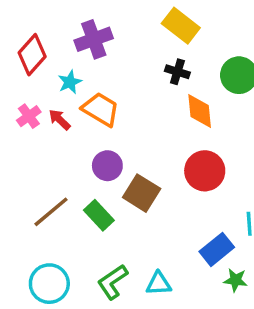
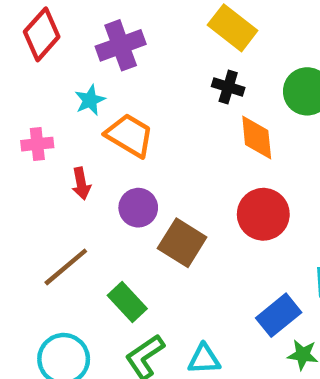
red diamond: (32, 55) -> (42, 34), moved
pink cross: (29, 116) -> (37, 144), turned 30
red arrow: (60, 120) -> (81, 184), moved, turned -145
green rectangle: (99, 215) -> (127, 302), moved

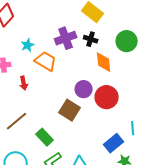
purple cross: (121, 45) -> (66, 38), moved
purple circle: (138, 208) -> (84, 89), moved

